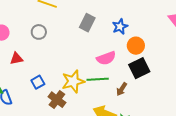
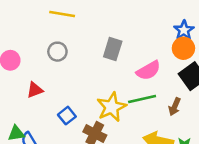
gray rectangle: (87, 23) -> (113, 49), moved
blue star: (120, 27) -> (184, 30), moved

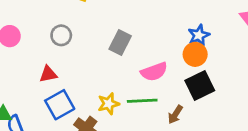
red triangle: (35, 90) -> (48, 74), moved
yellow star: (112, 107) -> (109, 104), size x0.7
blue square: (67, 116) -> (60, 105), size x1.5

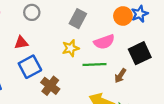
orange circle: (195, 54) -> (123, 16), moved
yellow star: (109, 104) -> (71, 48), moved

